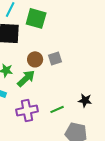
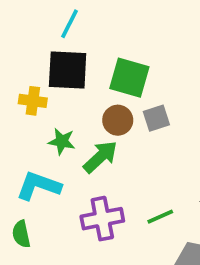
green square: (36, 18) -> (129, 78), moved

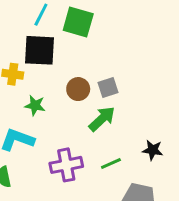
green square: (129, 78) -> (78, 22), moved
green arrow: (100, 157) -> (102, 119), moved

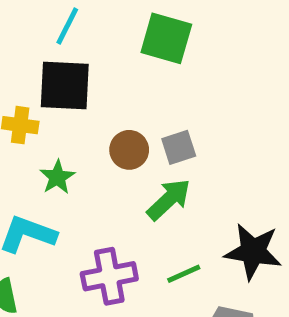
green square: (78, 22) -> (166, 38), moved
green star: (35, 105) -> (57, 177), turned 30
black star: (153, 150) -> (253, 251), size x1.6

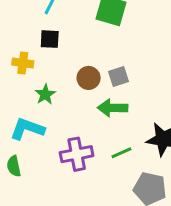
black square: (65, 85) -> (50, 39), size x0.6
green arrow: (169, 199) -> (112, 108), turned -136

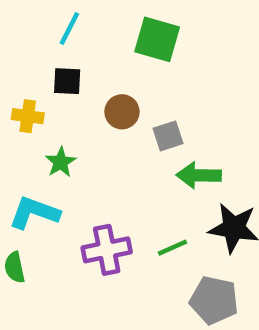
brown circle: (89, 78) -> (122, 112), moved
green arrow: (112, 108) -> (199, 175), moved

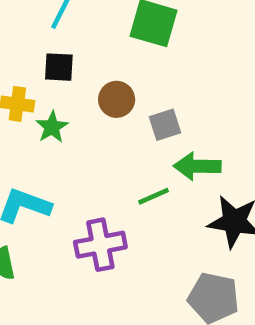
green star: (61, 162) -> (52, 127), moved
green line: (172, 248) -> (154, 196), moved

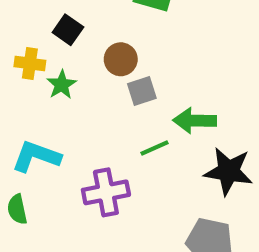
black square: (59, 67) -> (68, 30), turned 32
gray square: (165, 125) -> (142, 91), moved

